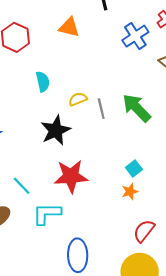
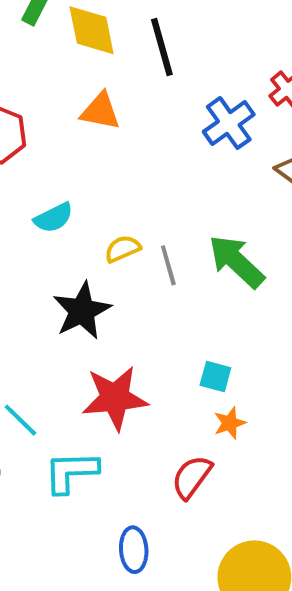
cyan semicircle: (43, 82) -> (54, 218), turned 78
cyan square: (134, 169) -> (215, 377), moved, turned -35
red semicircle: (144, 231) -> (192, 477), moved
blue ellipse: (78, 255) -> (134, 550), size x0.7

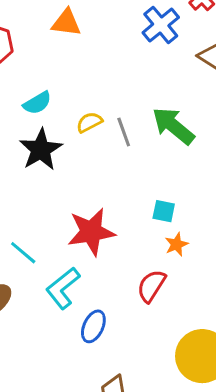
black star: (82, 311) -> (41, 150), moved
cyan L-shape: (71, 472) -> (63, 288), turned -33
blue ellipse: (134, 550) -> (93, 326), moved, turned 32

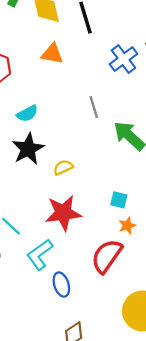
yellow semicircle: (89, 122) -> (63, 167), moved
gray line: (124, 132) -> (94, 107), moved
red semicircle: (151, 286) -> (107, 256), size x1.4
blue ellipse: (93, 326) -> (61, 285), turned -45

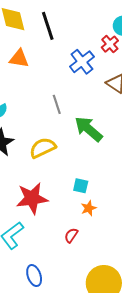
yellow semicircle: (63, 167) -> (43, 148), moved, size x1.5
red semicircle: (107, 256) -> (71, 235), size x0.5
blue ellipse: (61, 285) -> (34, 276), moved

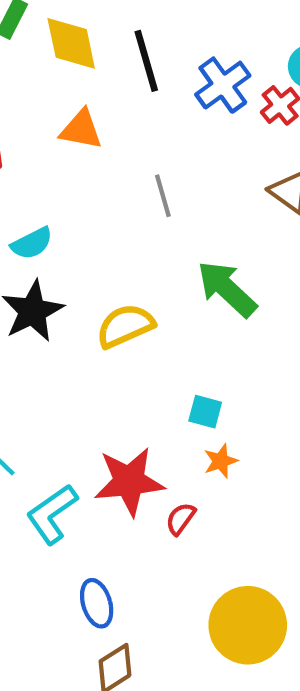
blue cross: (82, 62) -> (223, 85), moved
gray line: (57, 104) -> (163, 196), moved
red star: (32, 198) -> (129, 481), moved

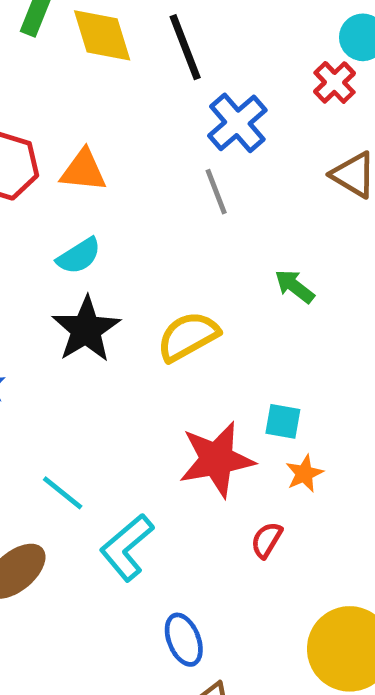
blue cross: (223, 85) -> (237, 123), moved
orange triangle: (81, 130) -> (83, 171), moved
green arrow: (227, 289) -> (295, 286), size x0.6
red star: (129, 481) -> (217, 459), moved

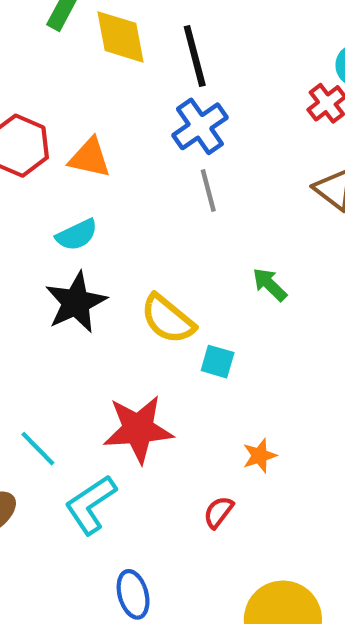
blue cross: (237, 123) -> (200, 126), moved
yellow semicircle: (188, 336) -> (168, 319), turned -118
cyan square: (283, 421) -> (218, 362), moved
red star: (217, 459) -> (138, 429), moved

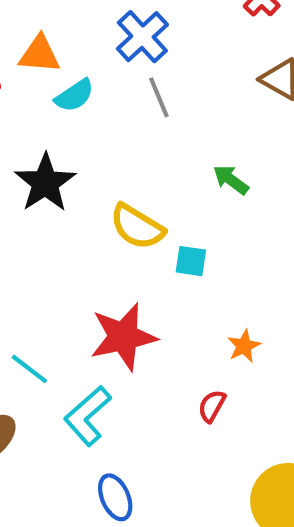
orange triangle: (90, 158) -> (40, 54), moved
cyan semicircle: (77, 235) -> (74, 96), moved
black star: (76, 302) -> (45, 183), moved
blue ellipse: (133, 594) -> (115, 497), moved

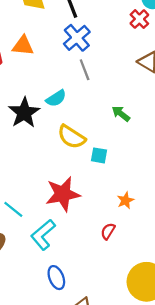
cyan semicircle: (74, 96) -> (56, 98), moved

